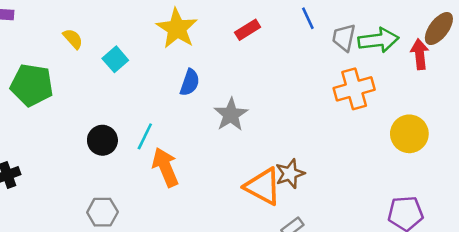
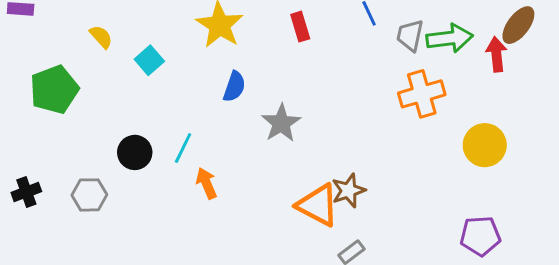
red rectangle: (248, 30) -> (300, 27), turned -75
green pentagon: (32, 85) -> (54, 89), turned -30
orange arrow: (165, 167) -> (206, 183), size x0.7
gray hexagon: (102, 212) -> (89, 195), moved

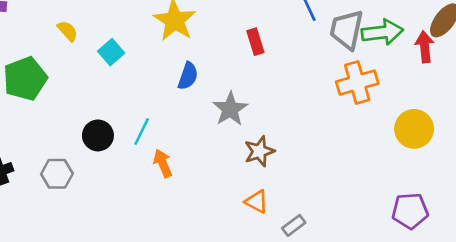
red rectangle: (300, 27) -> (255, 42), moved
gray trapezoid: (410, 35) -> (347, 30), size x1.4
brown star: (349, 191) -> (259, 151), moved
orange triangle: (318, 205) -> (257, 202), moved, size x0.6

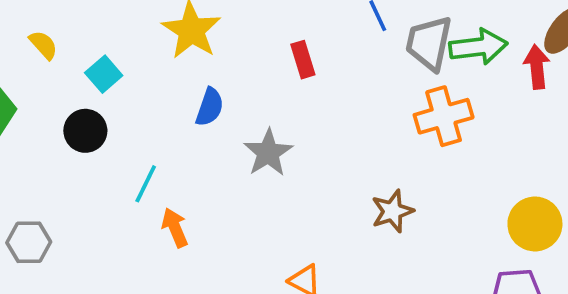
yellow circle: (414, 129) -> (535, 224), moved
black circle: (98, 135) -> (85, 131), moved
brown star: (259, 151) -> (392, 211), moved

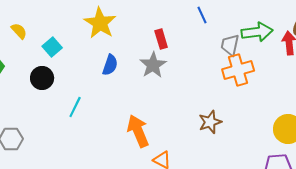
gray trapezoid: (429, 43) -> (230, 45), moved, size x0.7
gray star: (268, 153) -> (153, 65), moved
orange arrow: (175, 228) -> (138, 131), moved, size x1.5

